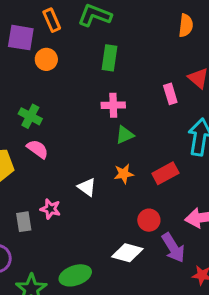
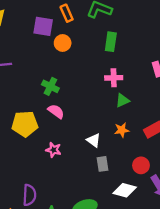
pink star: (50, 209) -> (54, 150), moved
gray rectangle: (24, 222) -> (103, 164), moved

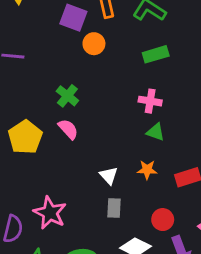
green rectangle: (111, 42) -> (156, 54), turned 54
green triangle: (122, 100) -> (156, 132), turned 32
yellow pentagon: (25, 124) -> (25, 137), turned 30
pink star: (54, 150) -> (50, 213), moved, size x1.6

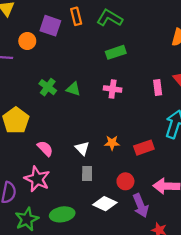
orange circle: (94, 44) -> (27, 41), moved
pink semicircle: (68, 129) -> (45, 148), moved
green triangle: (156, 132) -> (73, 89), moved

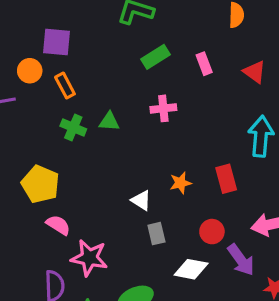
orange rectangle: (76, 16) -> (65, 86), moved
pink rectangle: (158, 87) -> (204, 64), moved
pink semicircle: (45, 148) -> (58, 225), moved
red rectangle: (144, 148) -> (226, 179), turned -72

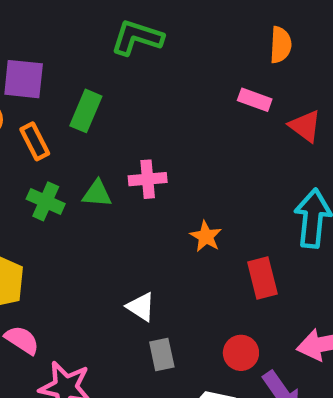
green rectangle: (155, 57) -> (86, 111), moved, turned -36
pink rectangle: (204, 64) -> (255, 100), moved, turned -50
pink cross: (163, 108) -> (148, 179), moved
orange star: (180, 183) -> (206, 236), moved, turned -30

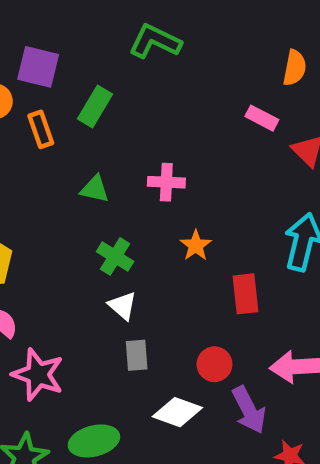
pink cross: (148, 179) -> (166, 182), moved
green cross: (46, 201) -> (115, 256), moved

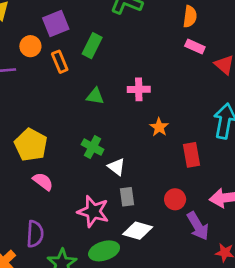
purple square: (38, 67) -> (56, 23), turned -32
orange semicircle: (295, 68) -> (190, 16), moved
green cross: (115, 256) -> (93, 147), moved
pink star: (38, 375) -> (93, 211), moved
white diamond: (177, 412) -> (138, 231), moved

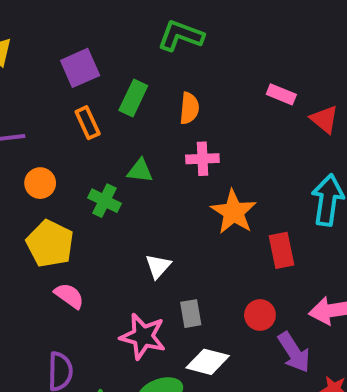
orange semicircle: (190, 16) -> (189, 108), moved
orange circle: (30, 46) -> (40, 183), moved
orange star: (159, 127) -> (234, 212), size x1.6
green cross: (93, 147) -> (104, 201), moved
white triangle: (116, 167) -> (158, 266), moved, turned 36

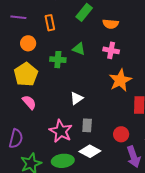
orange semicircle: (189, 108) -> (111, 24), turned 77
orange rectangle: (88, 123) -> (50, 23), moved
green cross: (104, 201) -> (58, 60), turned -35

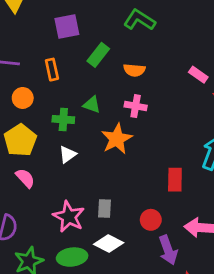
orange star: (120, 80) -> (117, 139), moved
white triangle: (77, 98) -> (67, 155), moved

